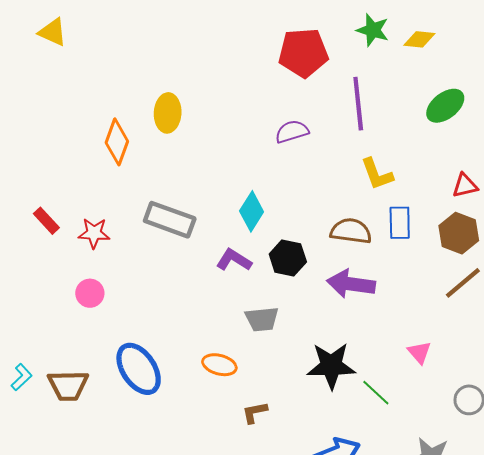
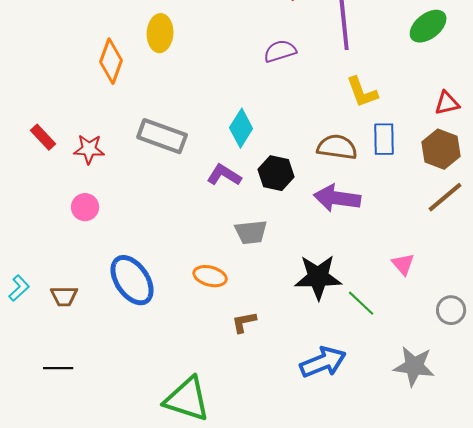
brown trapezoid: (68, 385) -> (64, 296), size x0.7

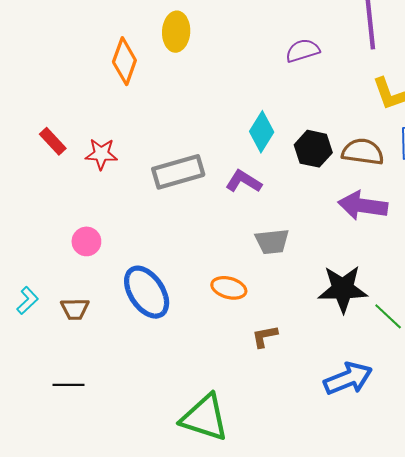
gray rectangle: (162, 136) -> (178, 172), moved, turned -36
black hexagon: (276, 173) -> (313, 149), moved
pink circle: (85, 207) -> (86, 241), moved

